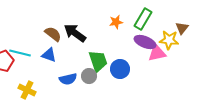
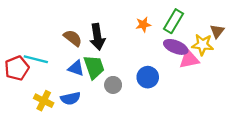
black arrow: (75, 33) -> (97, 37), turned -135
blue triangle: (49, 55) -> (76, 68), moved
green trapezoid: (98, 61) -> (94, 67), moved
blue semicircle: (68, 79) -> (71, 98), moved

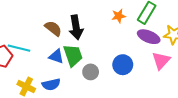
pink triangle: (189, 59) -> (161, 61), moved, turned -36

